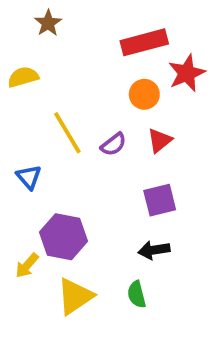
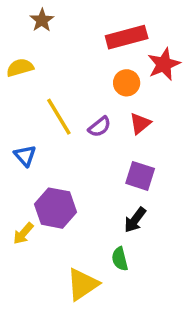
purple square: (160, 200) -> (140, 176), turned 32
black arrow: (154, 250) -> (135, 220), turned -44
yellow triangle: (75, 296) -> (83, 284), moved

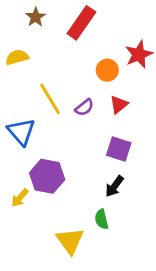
red rectangle: (127, 37) -> (81, 23), moved, turned -40
blue triangle: (25, 156) -> (21, 132), size x1.5
yellow triangle: (83, 284) -> (70, 241), turned -32

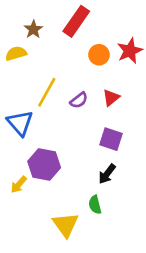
brown star: (36, 17) -> (33, 29), moved
orange circle: (107, 70) -> (99, 55), moved
yellow line: (50, 99) -> (47, 92), turned 60

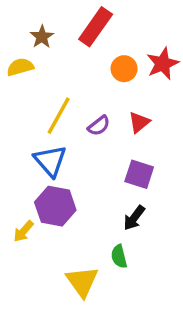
blue triangle: (20, 123) -> (50, 161), moved

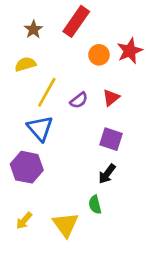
yellow semicircle: (20, 67) -> (25, 64), moved
purple hexagon: (55, 206) -> (27, 167), moved
yellow arrow: (23, 231) -> (24, 221), moved

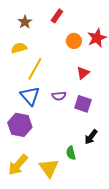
red rectangle: (76, 21) -> (57, 16), size x0.6
purple semicircle: (79, 100) -> (59, 96), moved, turned 32
black arrow: (107, 174) -> (91, 137), moved
yellow arrow: (24, 221) -> (18, 165), size x1.6

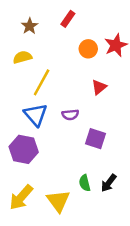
purple square: (83, 104) -> (95, 139), moved
black arrow: (91, 137) -> (109, 183), moved

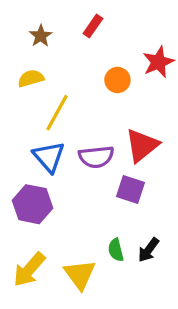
orange circle: (88, 49) -> (117, 80), moved
red triangle: (99, 87) -> (142, 145), moved, size x1.6
purple semicircle: (70, 115) -> (96, 157), size x1.5

